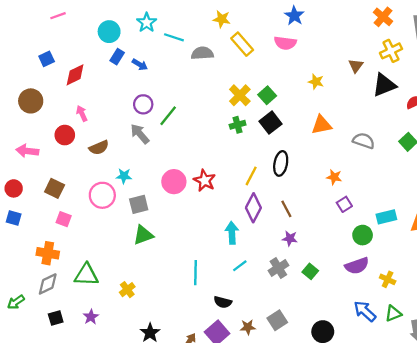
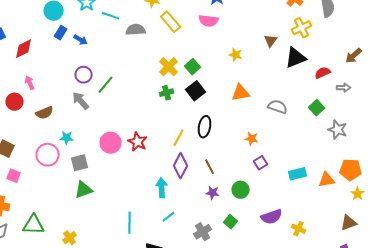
green circle: (363, 235) -> (241, 190), moved
gray cross: (278, 268) -> (203, 232), moved

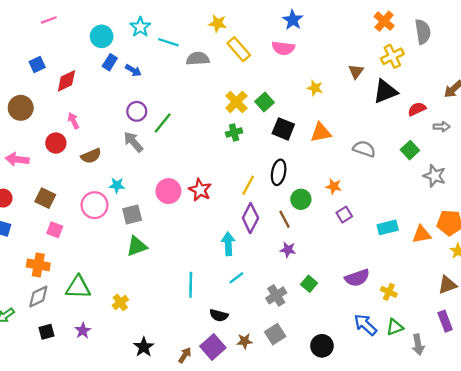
black square: (196, 91) -> (283, 129), moved, turned -30
green circle: (241, 190) -> (301, 199), moved

